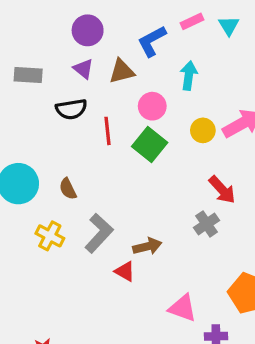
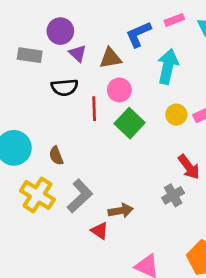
purple circle: (88, 30) -> (60, 31), moved
cyan arrow: (189, 76) -> (168, 66), size x1.4
pink circle: (152, 106) -> (119, 90), moved
yellow cross: (50, 236) -> (37, 195), size x1.4

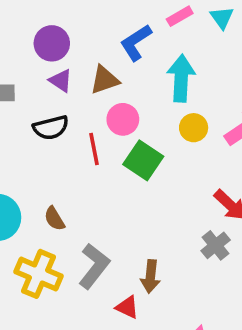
purple circle: (60, 31) -> (52, 43), moved
yellow circle: (176, 115) -> (194, 128), moved
brown arrow: (121, 211) -> (150, 276), turned 115

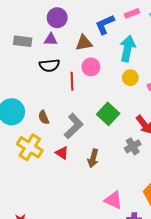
purple triangle: (61, 81) -> (51, 39), moved, turned -40
green square: (143, 160) -> (108, 114), moved
gray L-shape: (94, 266) -> (74, 126), moved
red triangle: (127, 307) -> (62, 153), moved

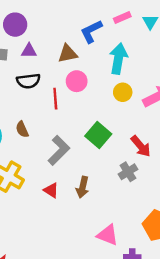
purple circle: (57, 18) -> (15, 25), moved
brown semicircle: (44, 117) -> (22, 129), moved
red triangle: (62, 153) -> (51, 190), moved

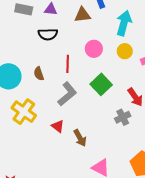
pink circle: (77, 81) -> (94, 49), moved
red line: (55, 99) -> (68, 64), moved
brown arrow: (82, 187) -> (80, 138), moved, turned -48

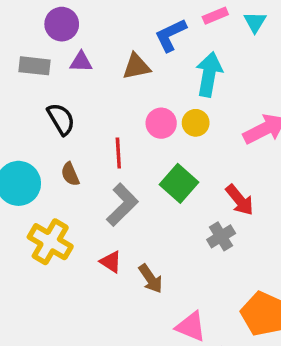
black semicircle: (48, 34) -> (61, 119), moved, turned -114
yellow circle: (125, 51) -> (196, 123), moved

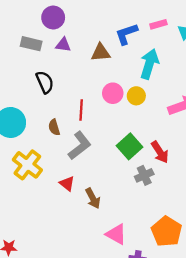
brown semicircle: (70, 174) -> (54, 127), moved
green square: (179, 183) -> (130, 146), moved

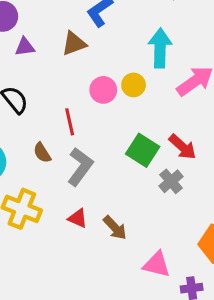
cyan arrow: (149, 64) -> (160, 48), moved

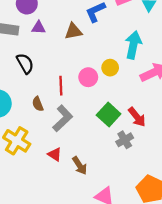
pink circle: (103, 90) -> (88, 77), moved

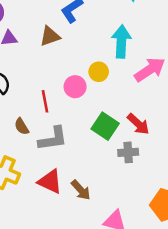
gray L-shape: (63, 118) -> (53, 139), turned 44
gray cross: (125, 140) -> (128, 152), turned 35
red triangle: (55, 154) -> (50, 182), size x1.5

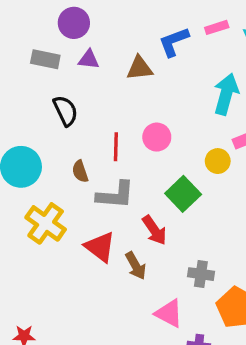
yellow circle: (99, 72) -> (218, 161), moved
red arrow: (138, 124) -> (154, 230), moved
gray cross: (128, 152) -> (201, 274), moved

